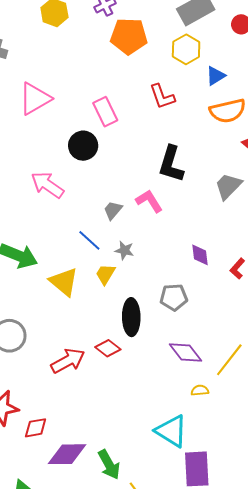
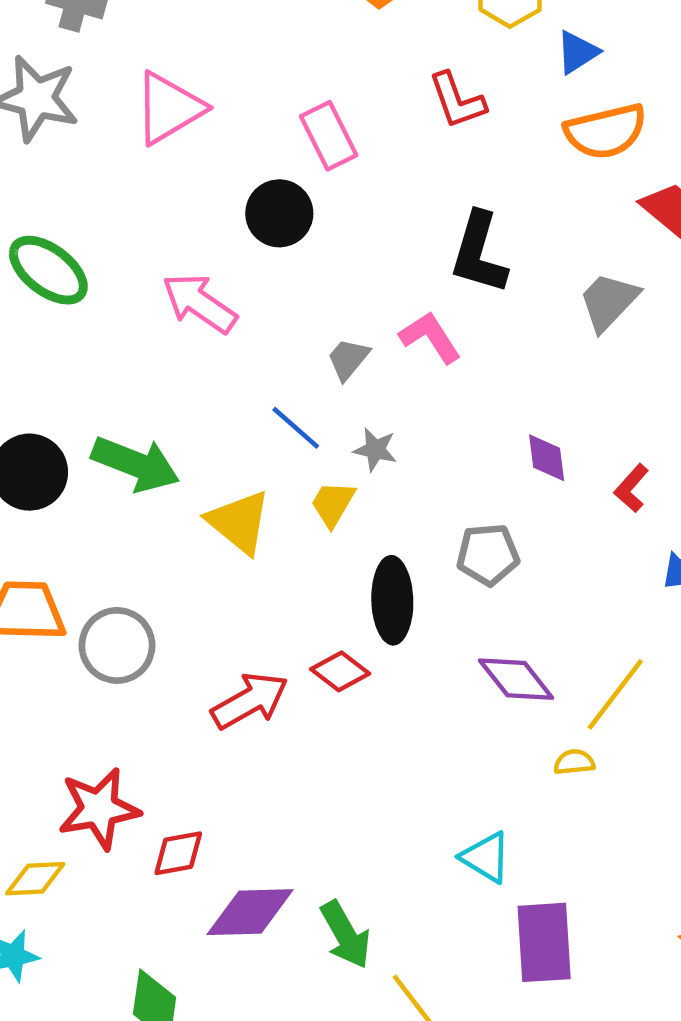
yellow semicircle: (200, 390) -> (574, 762), moved
cyan triangle: (171, 431) -> (486, 857), size x0.7

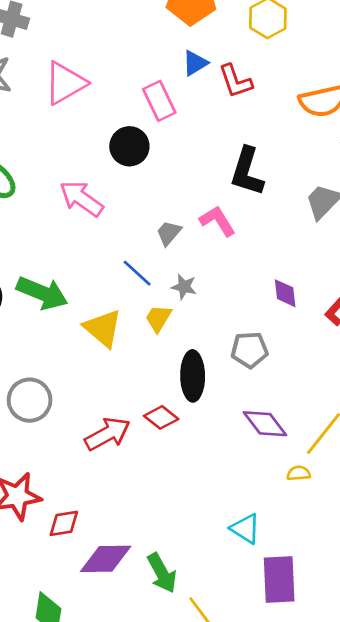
blue triangle: (577, 52) -> (195, 63), moved

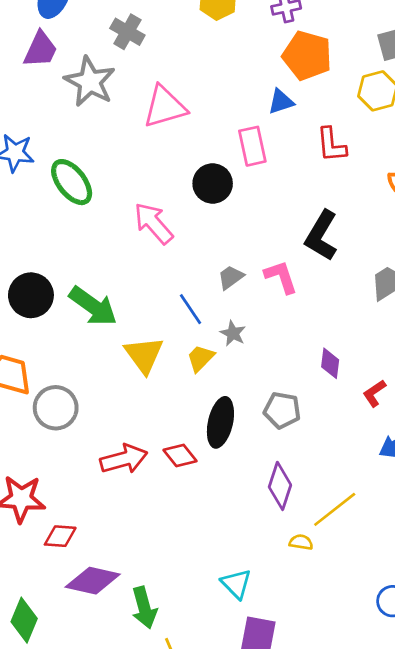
blue triangle: (195, 63) -> (281, 102), moved
purple diamond: (265, 424) -> (280, 486), turned 42

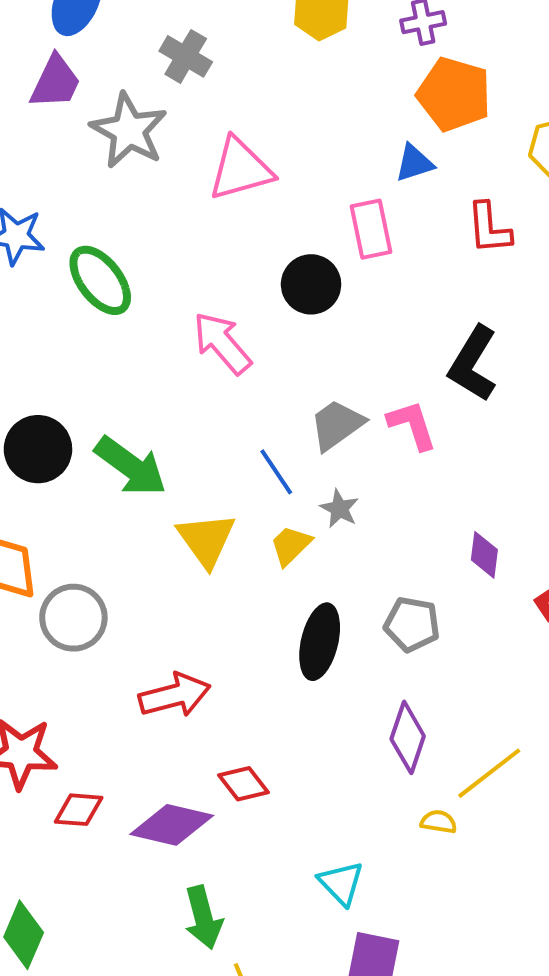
gray trapezoid: (231, 277) -> (337, 425), size x1.4
red diamond: (180, 456) -> (243, 784), moved
purple diamond: (93, 581) -> (172, 825), moved

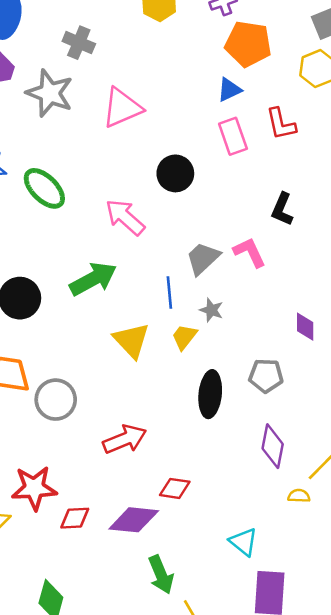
pink rectangle: (371, 229) -> (233, 136), moved
black L-shape: (473, 364) -> (282, 209), size x0.7
green arrow: (131, 466) -> (93, 279), moved, turned -57
blue line: (276, 472) -> (169, 293), turned 36
red diamond: (243, 784) -> (175, 488), turned -36

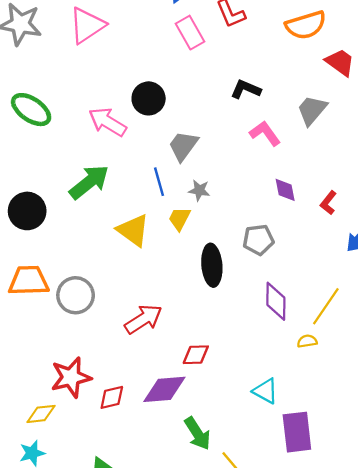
black circle: (175, 173) -> (149, 98), moved
black L-shape: (282, 209) -> (246, 89), turned 100
pink L-shape: (250, 252) -> (265, 133), moved

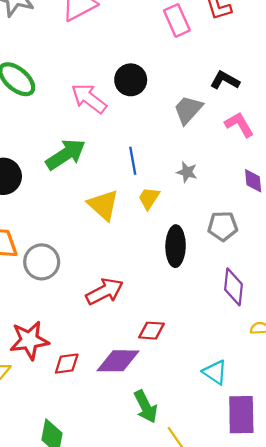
gray trapezoid: (183, 146) -> (188, 110), moved
gray star: (199, 190) -> (187, 172), moved

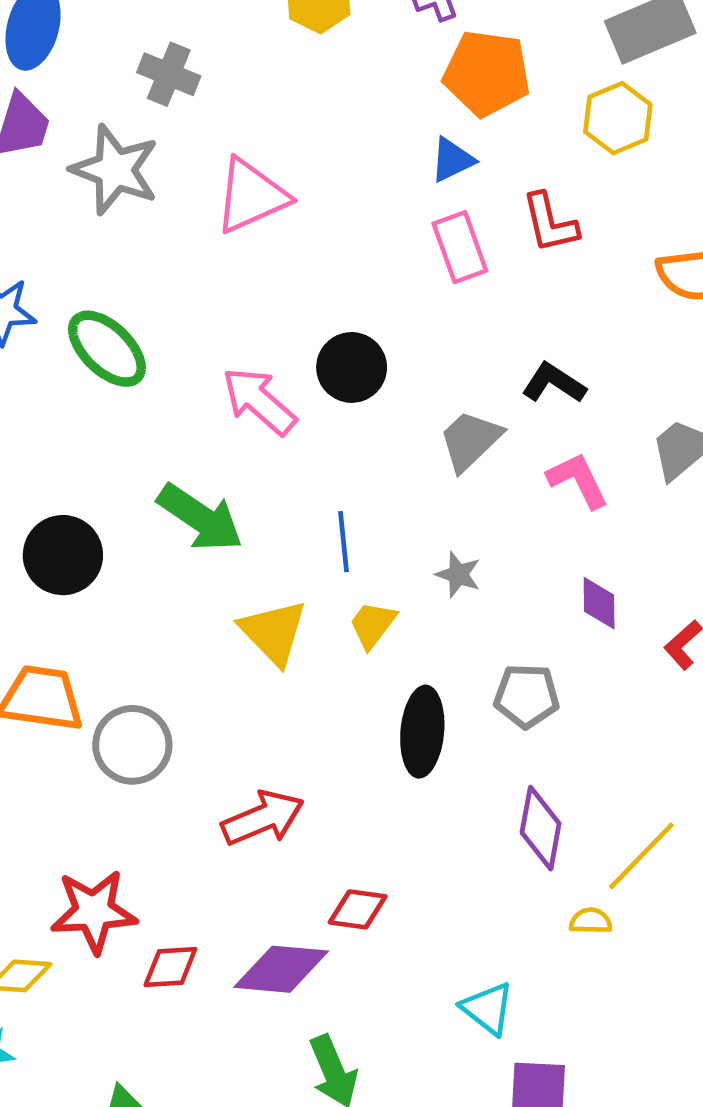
green arrow: (66, 154) -> (200, 518), turned 63

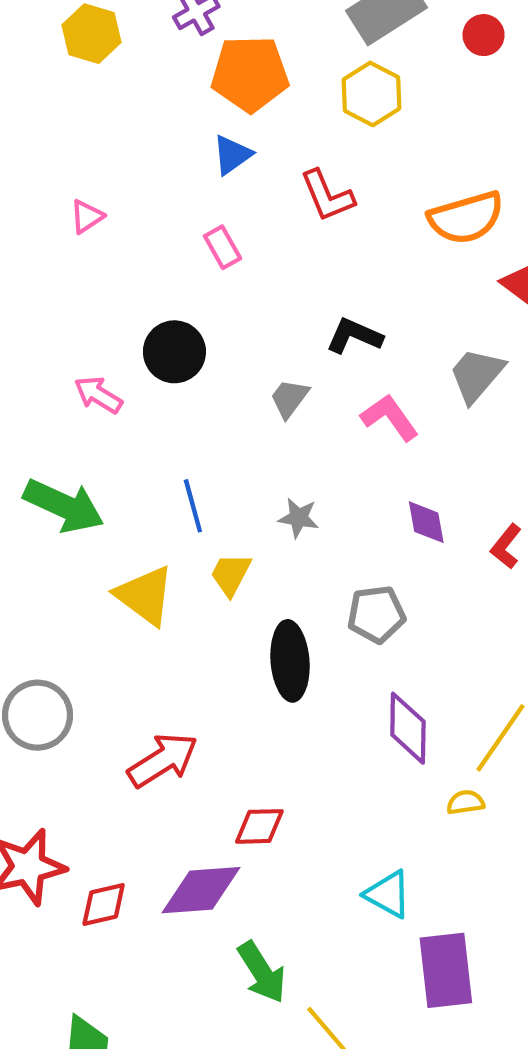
pink triangle: (251, 196) -> (87, 216), moved, size x0.5
pink rectangle: (460, 247) -> (223, 247), moved, size x0.7
pink arrow: (259, 401) -> (98, 395), size x0.7
gray trapezoid: (470, 440) -> (289, 398), size x0.7

